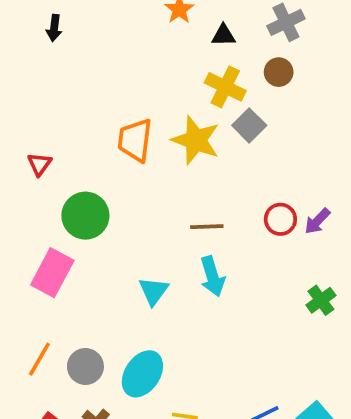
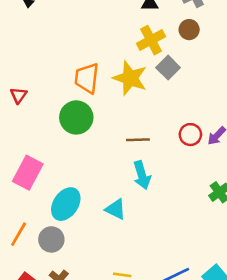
yellow cross: (225, 87) -> (151, 40), turned 36
green circle: (85, 216) -> (76, 117), moved
cyan triangle: (153, 291) -> (116, 209), moved, turned -40
cyan ellipse: (142, 374) -> (66, 204), moved

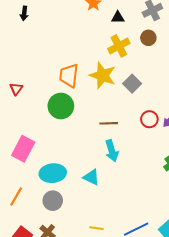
gray square: (168, 68) -> (132, 84), moved
cyan ellipse: (66, 204) -> (53, 173), turned 50
gray circle: (51, 239) -> (53, 201), moved

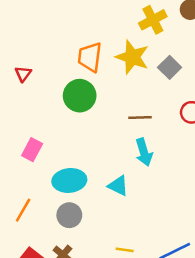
pink rectangle: (23, 149) -> (32, 150), size x0.7

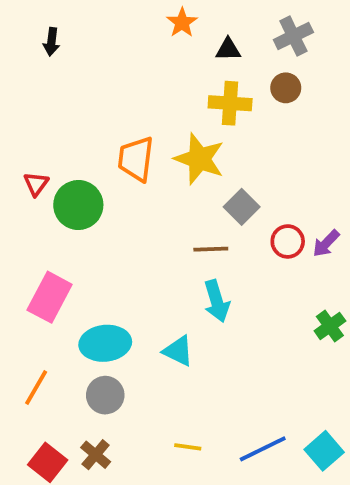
yellow cross: (153, 20) -> (230, 103), turned 32
gray square: (170, 67) -> (242, 207), moved
green circle: (80, 96) -> (78, 205), moved
pink rectangle: (32, 150) -> (50, 297), size x1.4

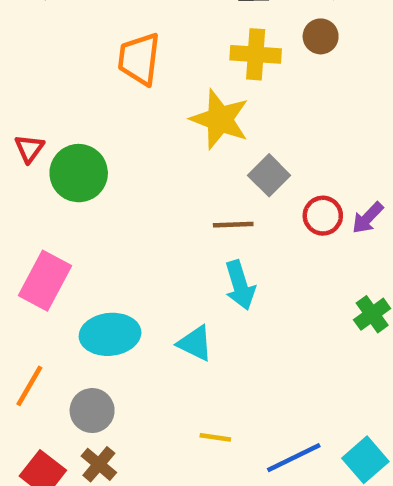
orange trapezoid: (136, 159) -> (139, 59), moved
gray circle: (105, 395) -> (92, 411), moved
yellow line: (188, 447) -> (215, 437), moved

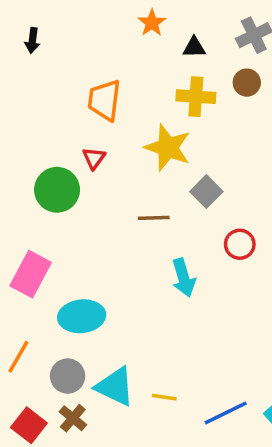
red triangle: (29, 148) -> (94, 158), moved
red circle: (323, 216) -> (240, 244), moved
brown line: (233, 225) -> (154, 218), moved
cyan triangle: (195, 343) -> (115, 387), moved, size x1.4

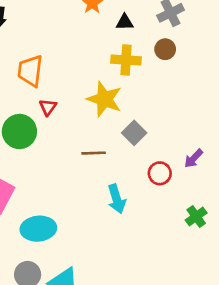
orange trapezoid: (104, 100) -> (30, 71), moved

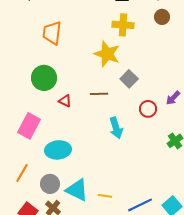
brown circle: (165, 49) -> (162, 17), moved
red triangle: (48, 107) -> (65, 101), moved, turned -40

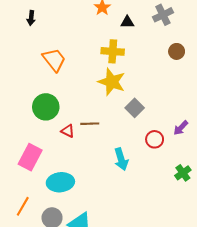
brown circle: (162, 17) -> (177, 51), moved
yellow cross: (123, 25) -> (113, 51), moved
orange trapezoid: (52, 33) -> (54, 60), turned 135
brown line: (99, 94) -> (90, 124), moved

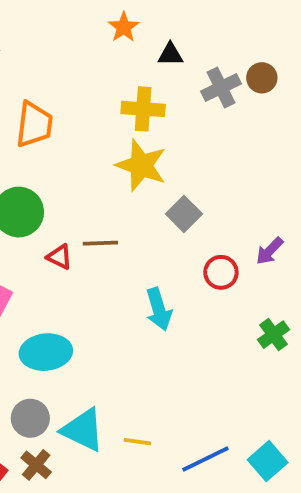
gray cross: (163, 15) -> (221, 88), moved
brown circle: (177, 51) -> (262, 78), moved
orange trapezoid: (54, 60) -> (34, 124), turned 45

